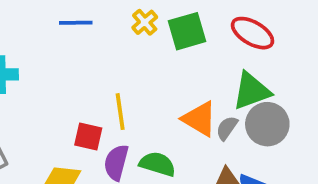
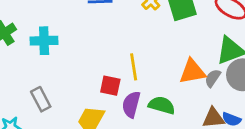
orange triangle: (199, 119) -> (192, 72), turned -40

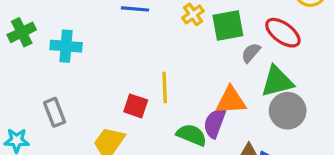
gray semicircle: (213, 78) -> (251, 53), moved
purple semicircle: (131, 104) -> (215, 123), moved

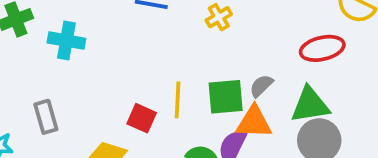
green square: (228, 26) -> (226, 97), moved
red ellipse: (283, 33) -> (322, 48), turned -54
gray semicircle: (251, 53) -> (261, 86), moved

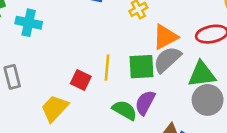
gray semicircle: (261, 86) -> (167, 59), size x1.6
orange triangle: (254, 122) -> (165, 37), moved, turned -32

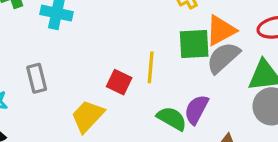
green square: (141, 67) -> (194, 44), moved

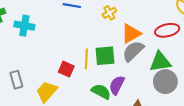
green square: (194, 44) -> (105, 56), moved
gray rectangle: (37, 78) -> (16, 80), moved

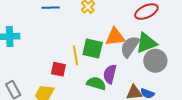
orange triangle: (131, 33) -> (115, 37), moved, turned 35
gray semicircle: (133, 51) -> (130, 47), moved
green square: (105, 56) -> (93, 49), turned 30

